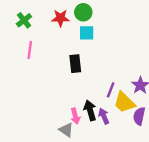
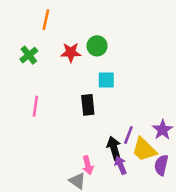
cyan square: (87, 33) -> (106, 80), moved
pink line: (30, 50) -> (35, 106), moved
black arrow: (90, 110) -> (114, 148), moved

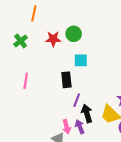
purple line: (128, 135) -> (77, 100), moved
purple arrow: (121, 165) -> (80, 127), moved

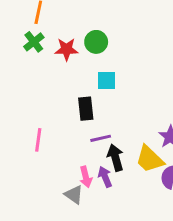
green cross: (21, 41) -> (34, 42), moved
pink line: (26, 81) -> (38, 140), moved
purple line: (77, 100) -> (101, 138), turned 56

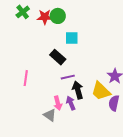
green circle: (96, 42) -> (58, 16), moved
black rectangle: (86, 109) -> (58, 57), turned -42

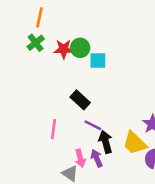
cyan square: (72, 38) -> (98, 61), moved
purple line: (68, 77) -> (93, 125), turned 40
pink line: (26, 78) -> (53, 129), moved

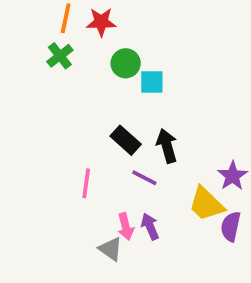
red star: (64, 49) -> (101, 22), moved
black arrow: (105, 142) -> (167, 146), moved

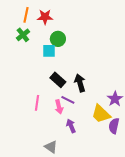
cyan square: (152, 82) -> (49, 51), moved
pink arrow: (126, 227) -> (59, 107), moved
gray triangle: (111, 249) -> (51, 147), moved

